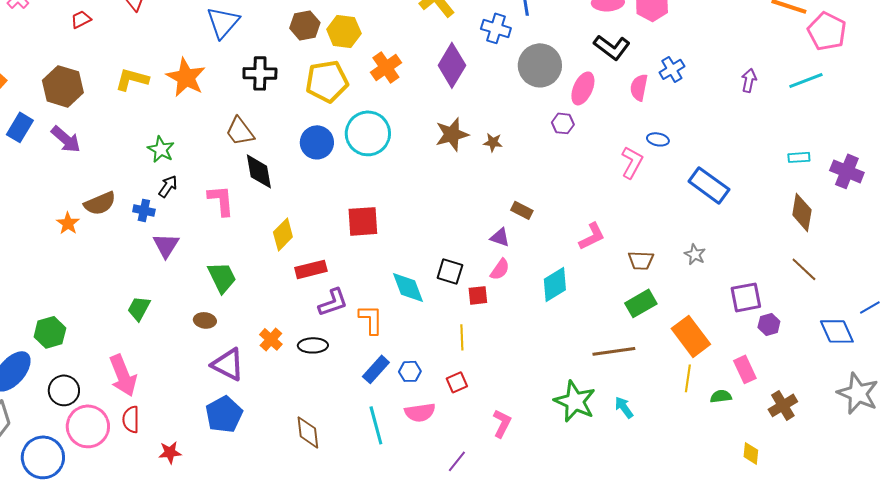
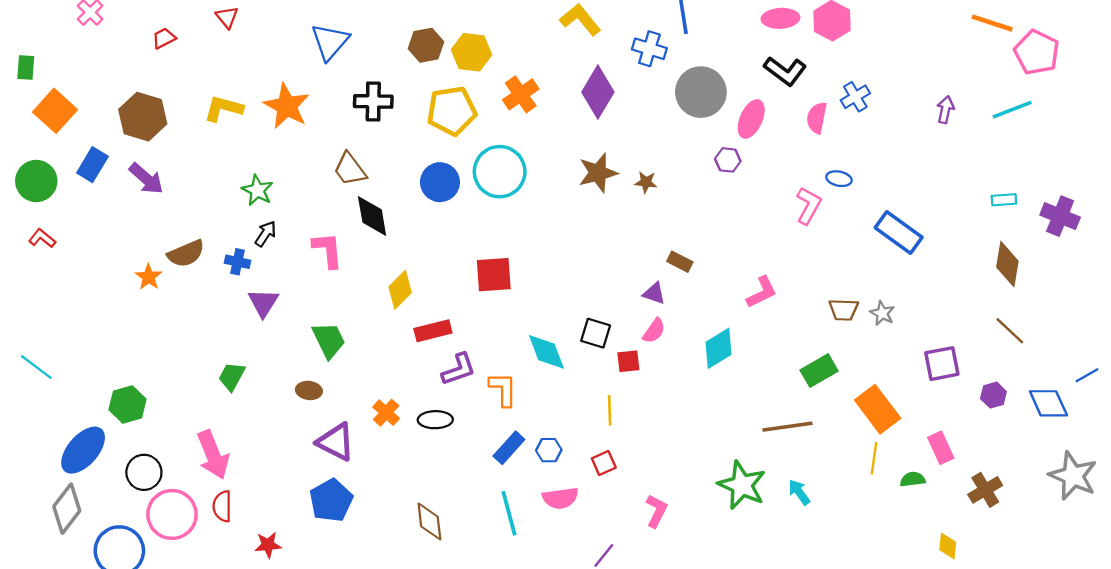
brown trapezoid: (641, 260) -> (844, 310), moved
purple hexagon: (769, 324) -> (993, 395), moved

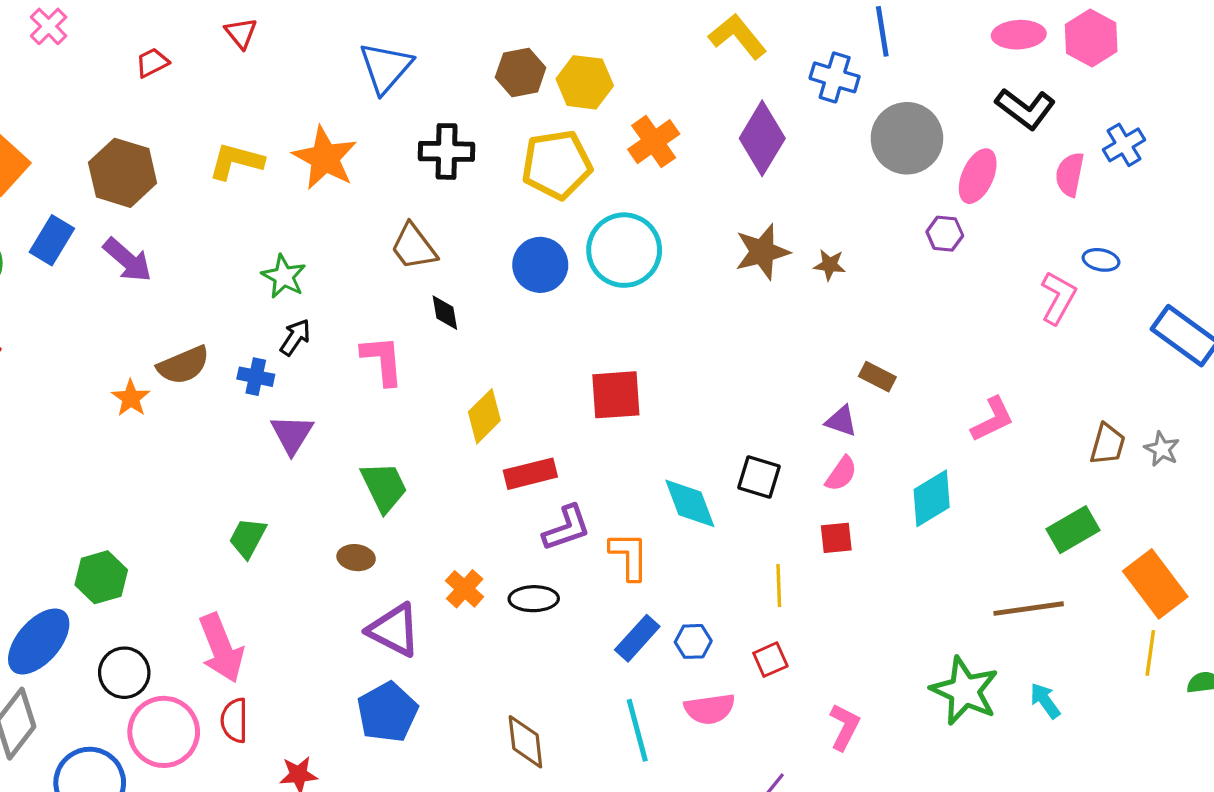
black diamond: (372, 216) -> (445, 313), size x0.6
brown trapezoid: (844, 310) -> (1108, 444), turned -76
red square: (628, 361) -> (836, 538), moved

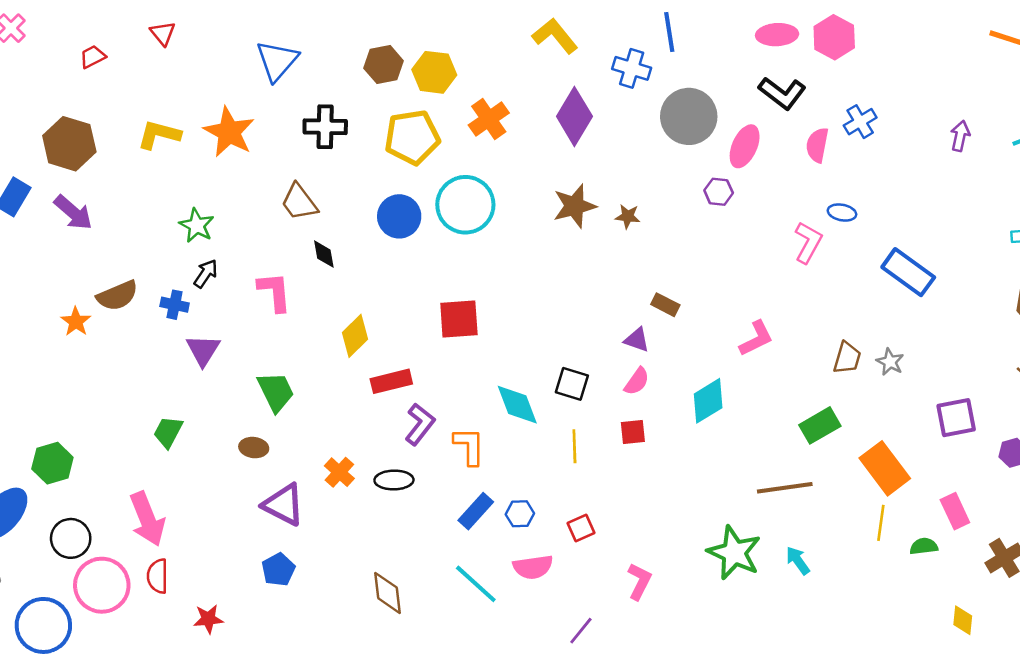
purple L-shape: (567, 528) -> (420, 424), turned -33
yellow line: (779, 586) -> (574, 446), moved
blue pentagon: (387, 712) -> (278, 570), size x0.7
cyan line: (637, 730) -> (476, 584), turned -33

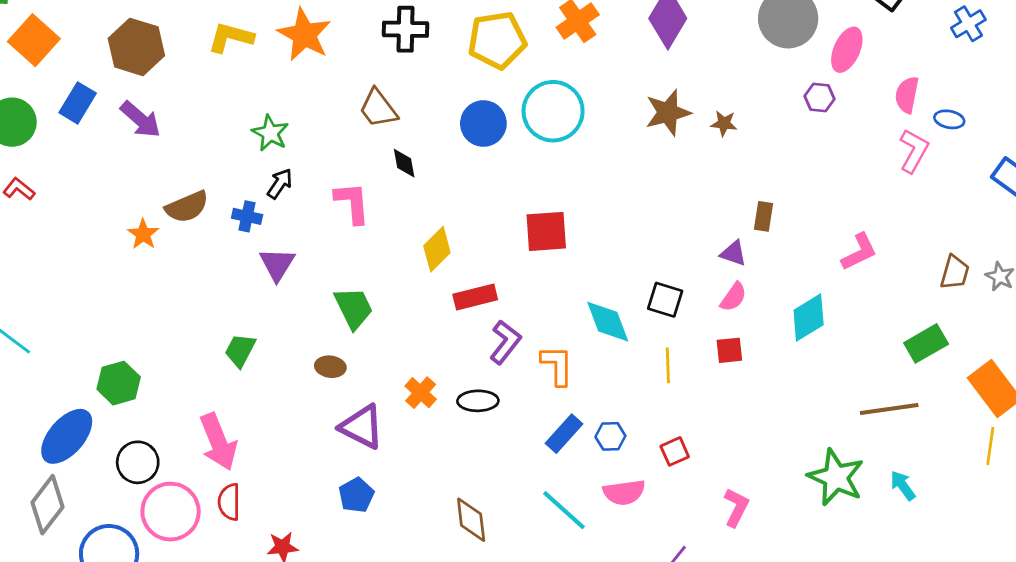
pink semicircle: (817, 145) -> (907, 95), moved
brown rectangle: (665, 305) -> (763, 216), turned 72

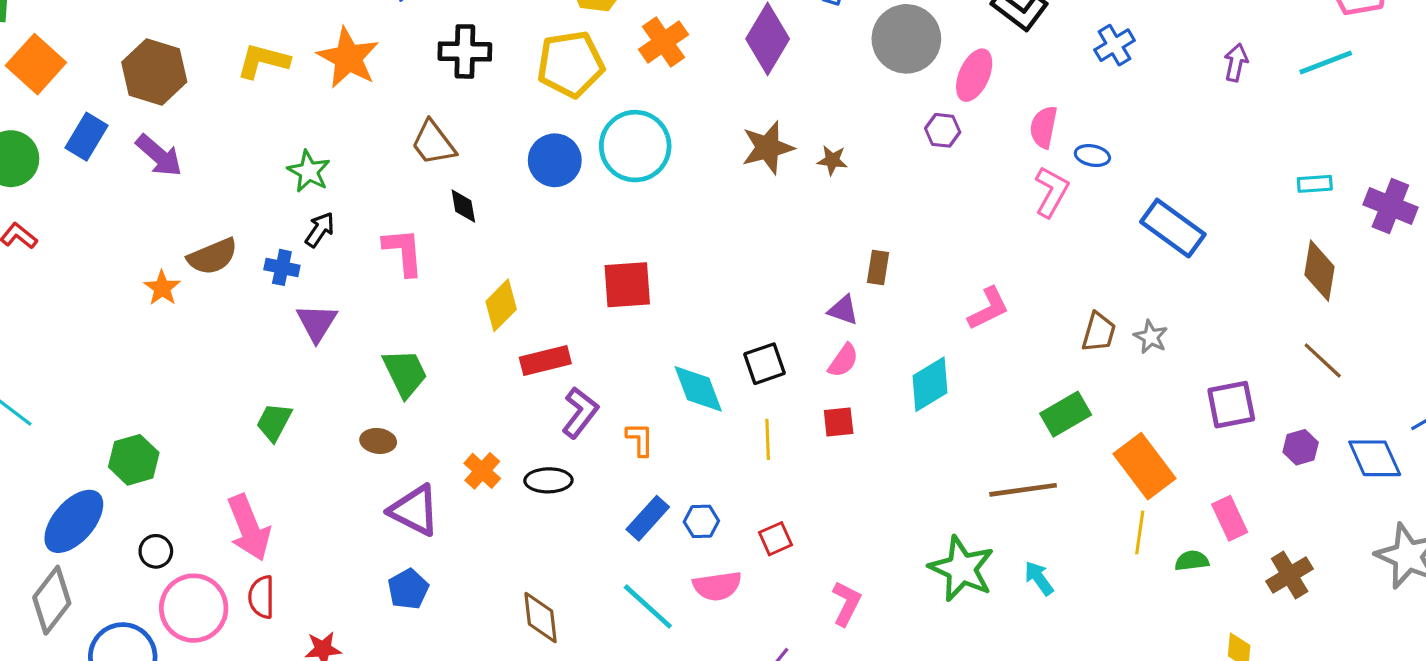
black square: (665, 300) -> (764, 364), turned -36
orange L-shape: (557, 365) -> (640, 439), size x0.7
black circle: (138, 462) -> (156, 551), size x0.7

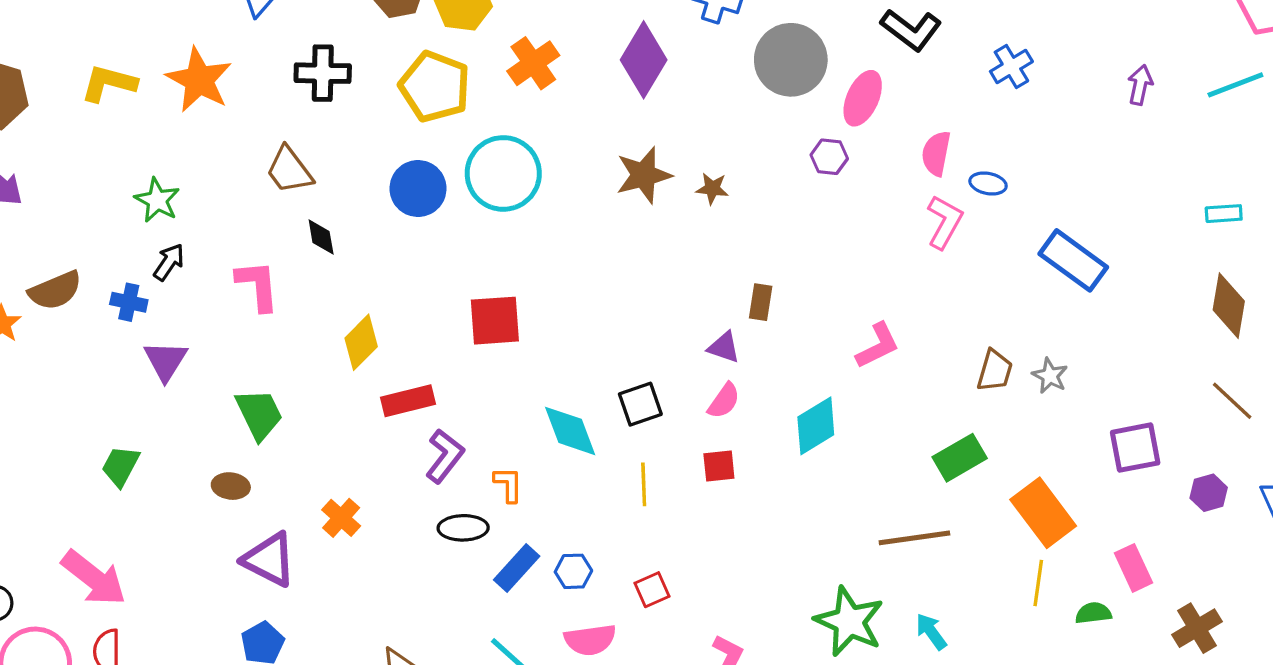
yellow pentagon: (571, 64) -> (435, 87), turned 30
black ellipse: (548, 480) -> (463, 528), moved
pink arrow: (249, 528) -> (94, 578), turned -30

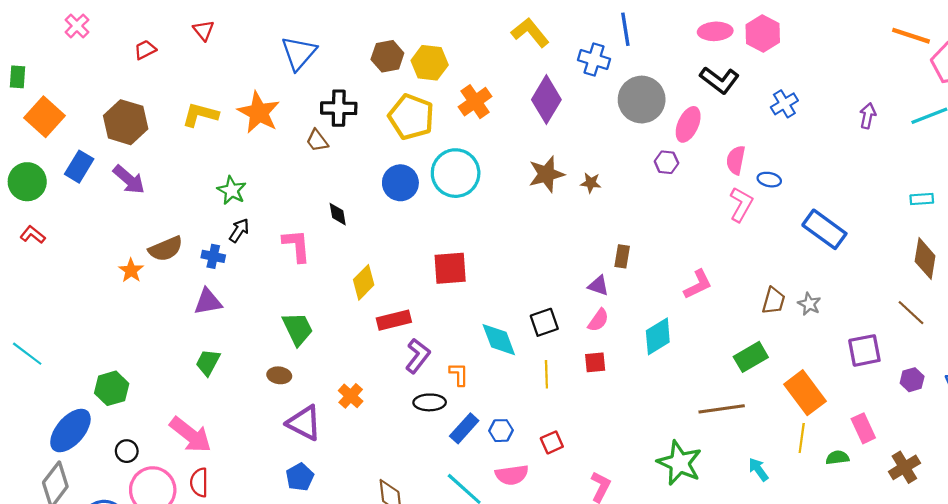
brown trapezoid: (289, 170) -> (317, 141), moved, size x0.7
purple triangle: (166, 361) -> (208, 302), moved, turned 48
brown line: (1232, 401) -> (911, 313), moved
cyan arrow: (931, 631) -> (758, 469), moved

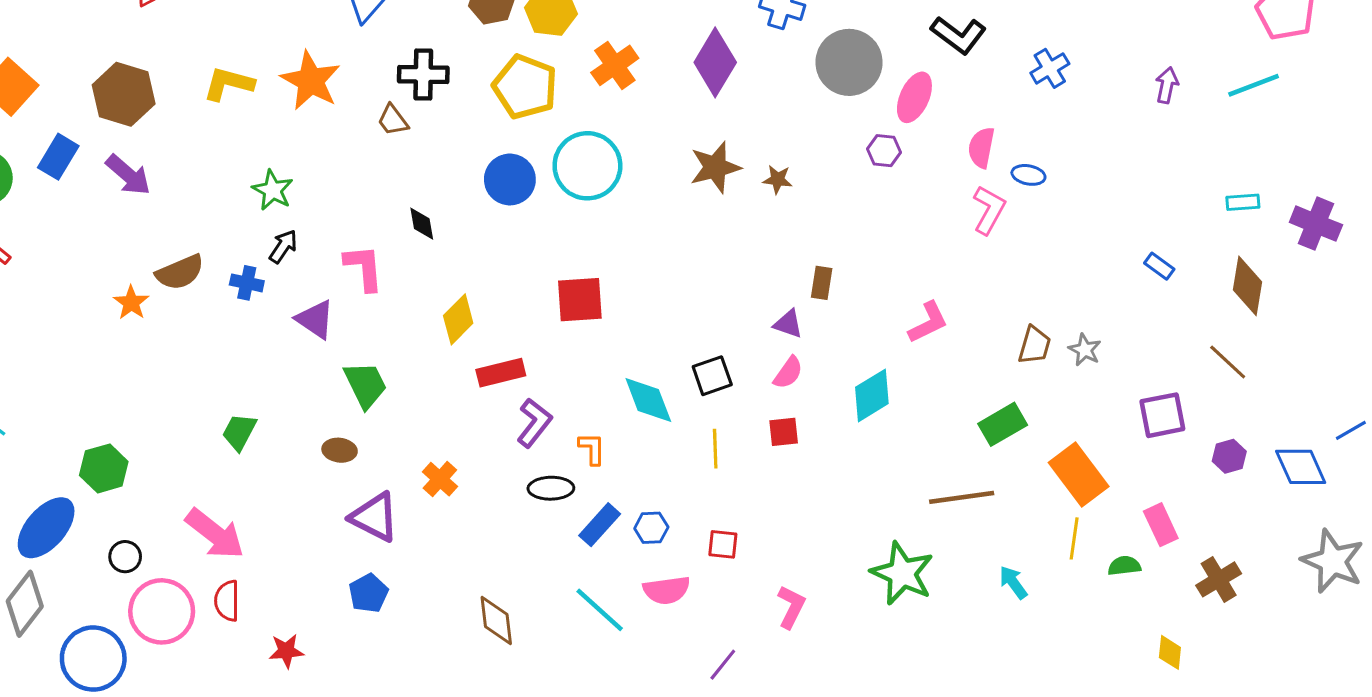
blue rectangle: (824, 229) -> (1159, 266), moved, size x0.5
purple triangle: (208, 302) -> (315, 319), moved, turned 44
red square: (552, 442) -> (723, 544), turned 30

